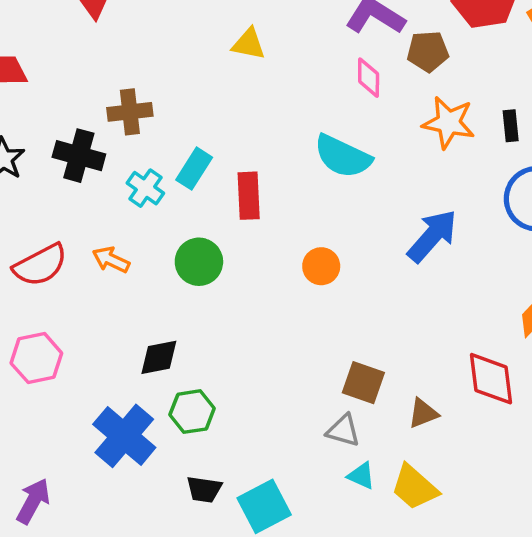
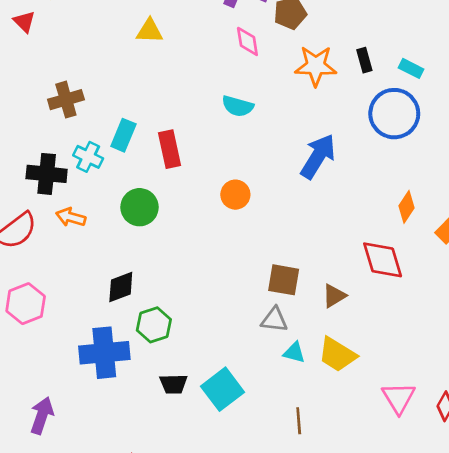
black cross: (79, 156) -> (47, 174), moved
cyan semicircle: (343, 156) -> (238, 106), size x0.7
blue cross: (124, 436) -> (104, 353), turned -36

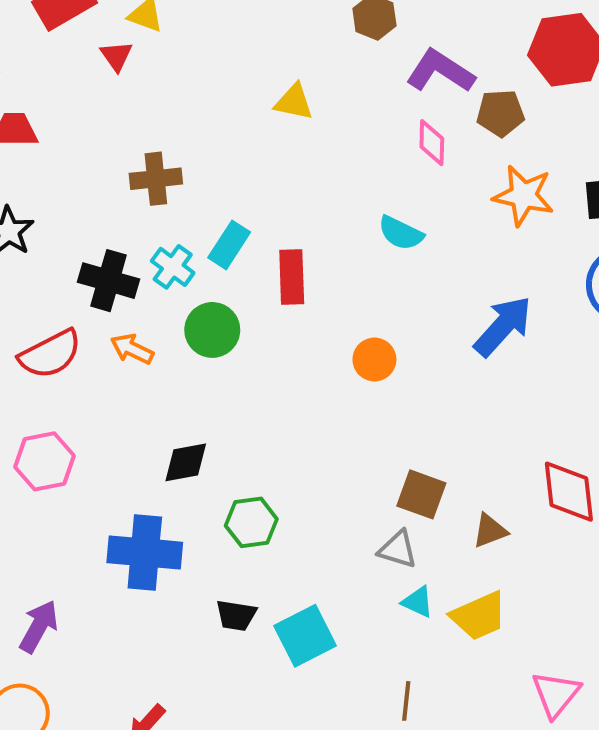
green circle: (139, 207) -> (212, 330), moved
green hexagon: (154, 325) -> (251, 522), moved
yellow trapezoid: (337, 355) -> (479, 616), turned -66

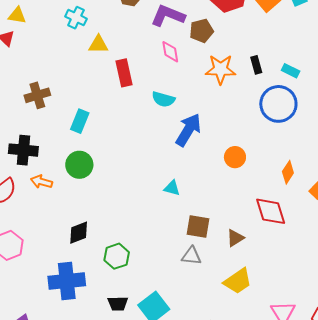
cyan cross: (173, 267) -> (76, 18), moved
red rectangle: (292, 277) -> (124, 73), moved
blue arrow: (503, 326) -> (188, 130), moved
orange circle: (374, 359) -> (235, 157), moved
cyan triangle: (418, 602) -> (172, 188), moved

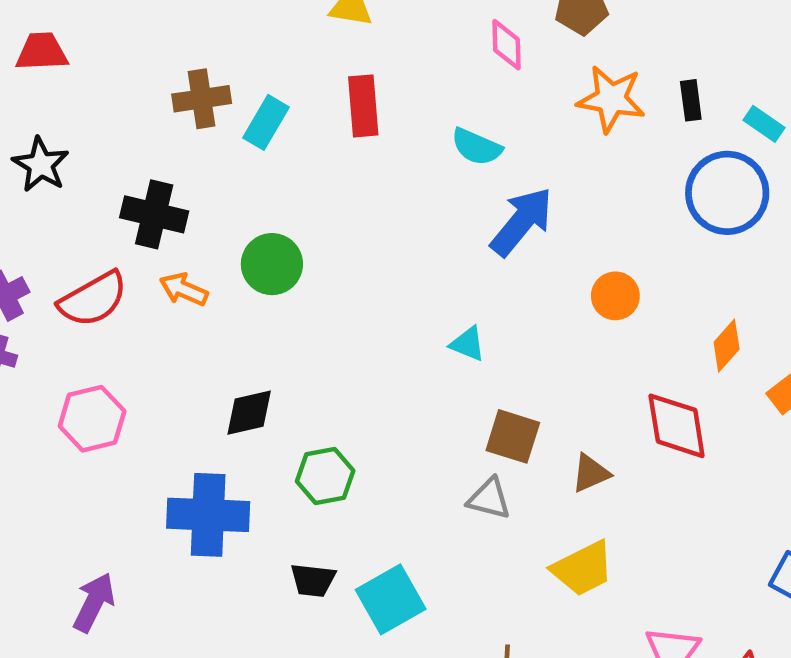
red rectangle: (124, 73) -> (363, 106), moved
cyan rectangle: (80, 121) -> (266, 122), moved

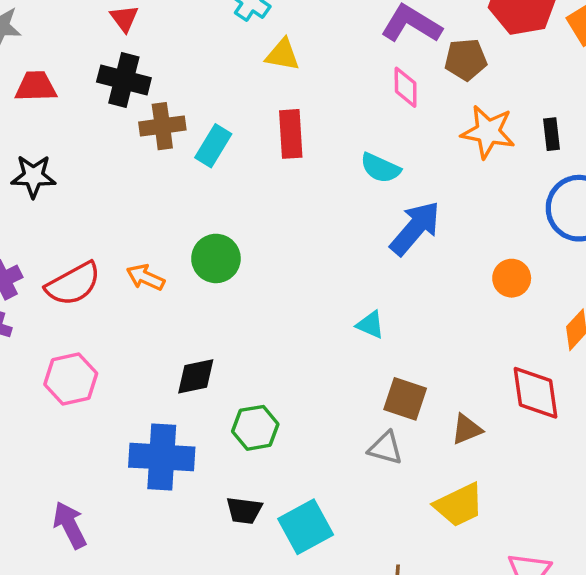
black star: (41, 165) -> (33, 176), turned -30
black cross: (154, 214) -> (124, 80), moved
orange circle: (615, 296) -> (512, 278), moved
purple arrow: (94, 602) -> (70, 525), turned -54

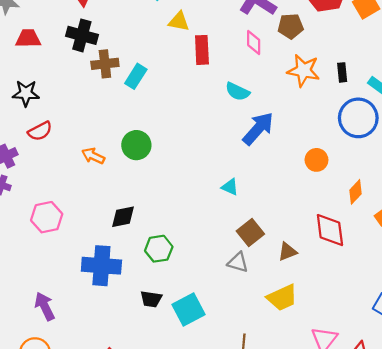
red rectangle: (291, 134) -> (202, 50), moved
red semicircle: (73, 284) -> (40, 131), moved, size x0.7
brown square: (405, 399) -> (250, 233), turned 32

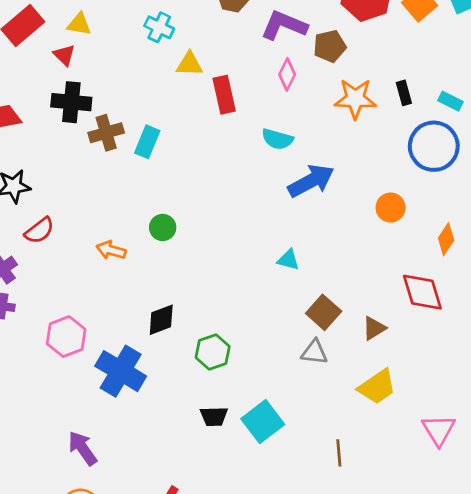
pink diamond: (254, 43) -> (287, 74), turned 35
blue arrow: (258, 129) -> (311, 181), turned 30
green circle: (136, 145) -> (163, 227), size x0.7
blue cross: (101, 266) -> (121, 371), moved, turned 36

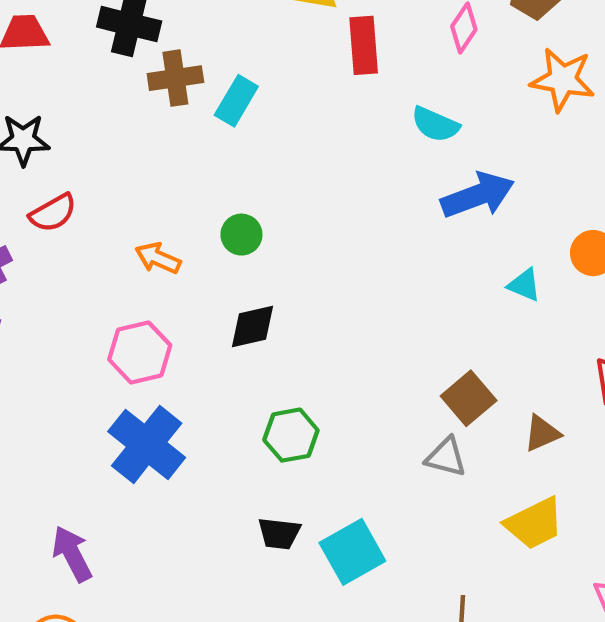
cyan triangle: (288, 260) -> (524, 285), moved
black diamond: (161, 320) -> (253, 327), moved
pink hexagon: (66, 337) -> (140, 352), moved

